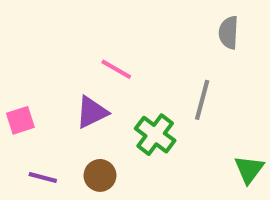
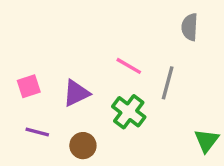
pink line: (116, 69) -> (129, 66), moved
pink square: (20, 120) -> (29, 86), moved
purple line: (43, 177) -> (37, 132), moved

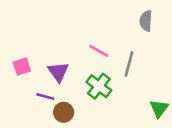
purple triangle: (76, 93) -> (58, 72), turned -40
purple line: (37, 132) -> (45, 97), moved

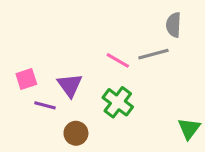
gray line: (129, 64) -> (153, 54), moved, turned 60
purple line: (45, 97) -> (45, 105), moved

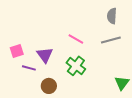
gray line: (153, 54) -> (111, 40), moved

